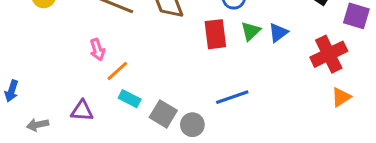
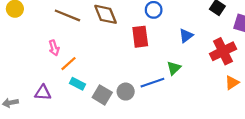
green triangle: (251, 31) -> (174, 68), moved
gray circle: (192, 125) -> (126, 92), moved

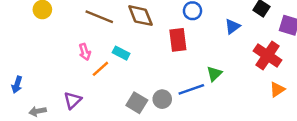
blue triangle: (186, 36) -> (232, 26), moved
red cross: (223, 51) -> (268, 56), turned -30
cyan rectangle: (78, 84) -> (121, 53), moved
purple triangle: (43, 93) -> (73, 100), turned -48

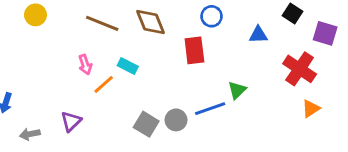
blue triangle: (232, 26) -> (258, 35), turned 35

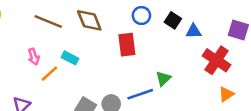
black square: (292, 13) -> (173, 20), moved
blue triangle: (258, 35) -> (194, 31), moved

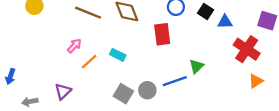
pink arrow: (34, 57) -> (74, 46), turned -119
cyan rectangle: (70, 58) -> (118, 55), moved

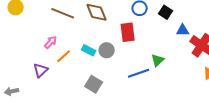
blue triangle: (225, 22) -> (183, 30), moved
gray circle: (147, 90) -> (107, 50), moved
purple triangle: (63, 91) -> (41, 70), moved

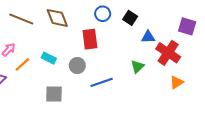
gray circle: (107, 50) -> (77, 65), moved
green triangle: (158, 60) -> (137, 67), moved
gray square: (94, 84) -> (54, 94), turned -30

